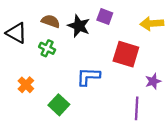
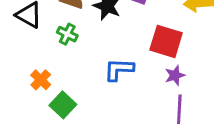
purple star: (153, 81) -> (175, 75), moved
green square: (59, 105) -> (63, 105), moved

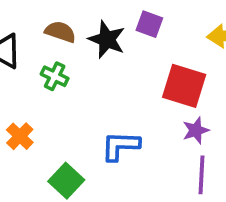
blue L-shape: (119, 69) -> (120, 146), moved
green square: (63, 105) -> (66, 181), moved

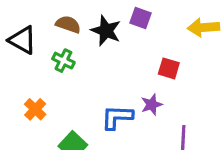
red square: (184, 86) -> (169, 68), size x0.6
purple star: (196, 130) -> (152, 105), moved

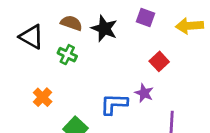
purple square: (141, 18) -> (145, 18), moved
red square: (169, 68) -> (159, 61), turned 30
purple star: (152, 105) -> (144, 93), turned -30

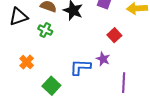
black triangle: (32, 37) -> (18, 17), turned -48

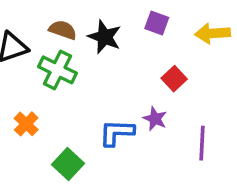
green cross: (45, 30) -> (57, 70), size x1.5
purple line: (124, 83) -> (202, 143), moved

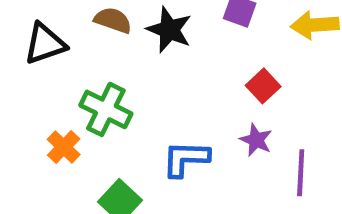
green cross: (57, 70) -> (106, 109), moved
purple star: (155, 119) -> (256, 140), moved

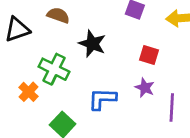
black star: (169, 30) -> (92, 44), moved
red square: (263, 86) -> (149, 55), turned -30

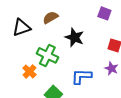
brown semicircle: (58, 15) -> (50, 17), turned -49

